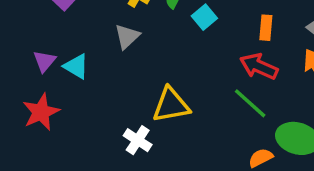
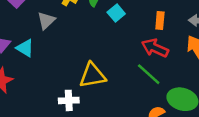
gray triangle: (127, 36) -> (46, 20), moved
white cross: (138, 140) -> (69, 100), turned -36

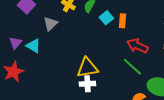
orange rectangle: (160, 20) -> (122, 21), moved
white cross: (69, 100) -> (87, 84), moved

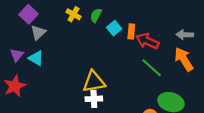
gray triangle: (50, 24) -> (38, 32), moved
red arrow: (137, 46) -> (147, 41), moved
green line: (132, 67) -> (152, 68), moved

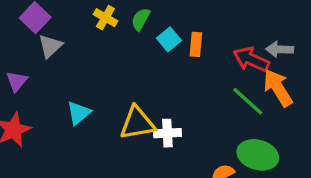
red arrow: (147, 41) -> (251, 59), moved
cyan triangle: (36, 58) -> (79, 113), moved, turned 49
green line: (152, 68) -> (248, 101), moved
white cross: (94, 99) -> (167, 133), moved

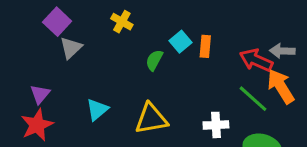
green semicircle: (141, 19) -> (154, 60), moved
purple triangle: (17, 81) -> (40, 94), moved
white cross: (167, 133) -> (216, 125), moved

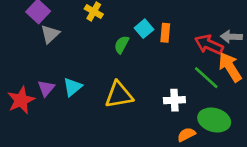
purple triangle: (40, 94) -> (46, 88), moved

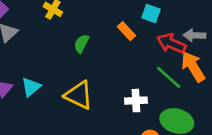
cyan square: (144, 29) -> (151, 13), moved, turned -30
orange rectangle: (165, 33) -> (126, 31), turned -48
yellow triangle: (119, 95) -> (79, 95), turned 36

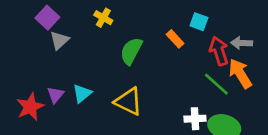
green semicircle: (81, 43) -> (131, 51), size x1.5
red arrow: (171, 43) -> (219, 51), turned 48
white cross: (136, 101) -> (195, 119), moved

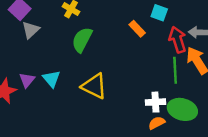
green semicircle: (131, 51) -> (82, 40), moved
green line: (216, 84) -> (175, 70), turned 45
cyan triangle: (82, 93) -> (51, 79), turned -30

